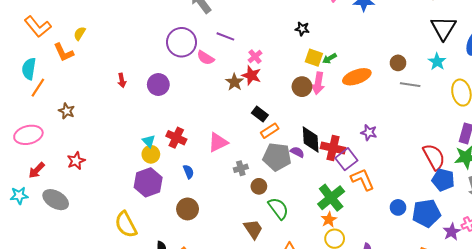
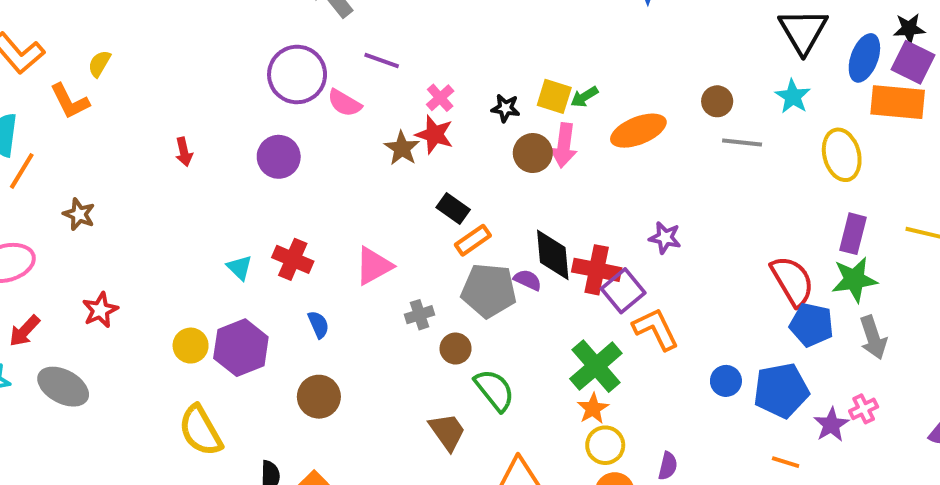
black star: (302, 29) -> (505, 108), moved
purple circle: (158, 84) -> (279, 157), moved
yellow circle: (151, 154) -> (191, 346), moved

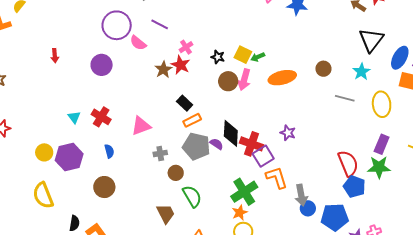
gray line: (742, 142) -> (345, 98), moved
gray arrow: (873, 338) -> (301, 195), moved

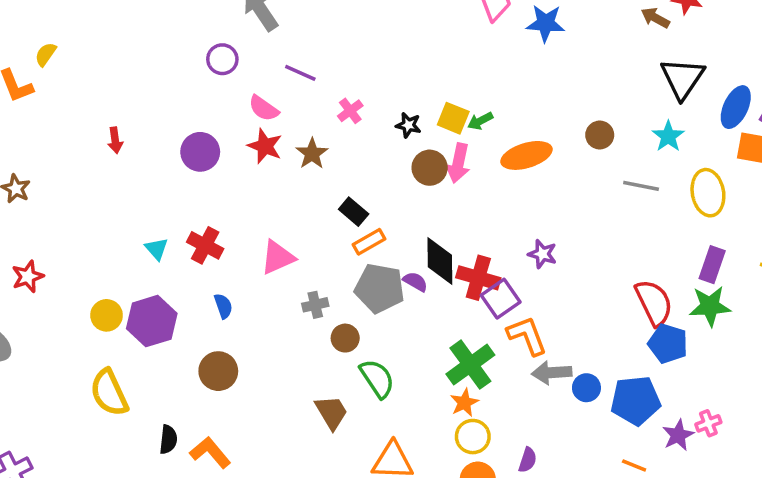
purple circle: (117, 25) -> (222, 59), moved, size x0.6
red star: (181, 65) -> (265, 146), moved
gray arrow: (301, 195) -> (552, 373), moved, turned 100

